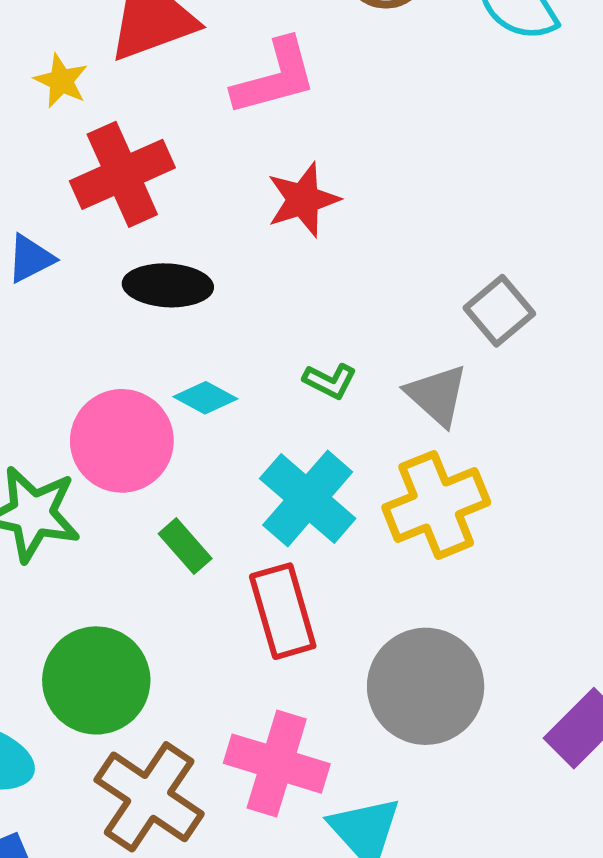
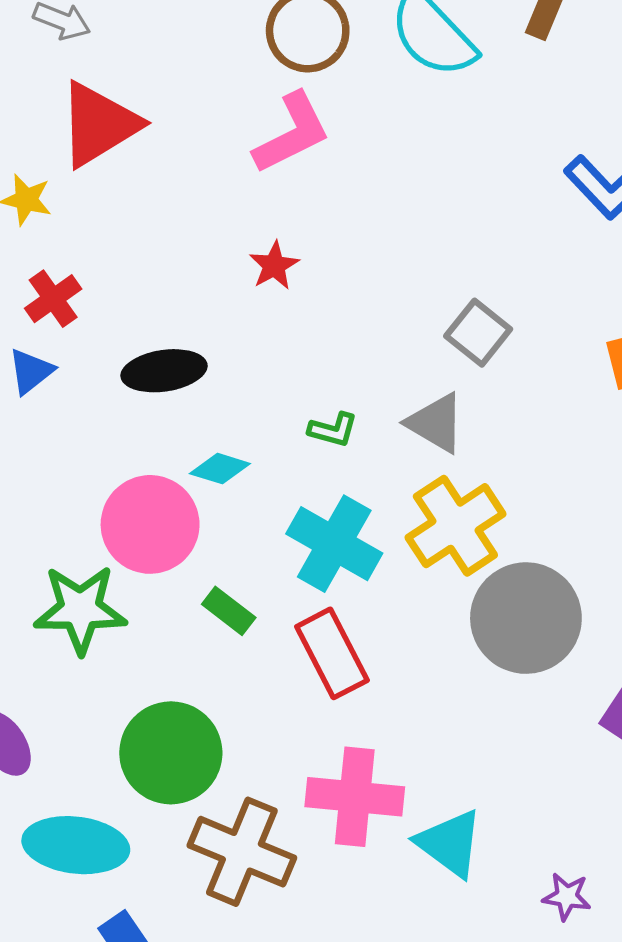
pink L-shape: (275, 77) -> (292, 133), moved
red cross: (122, 174) -> (53, 299), moved, size x0.6
red star: (303, 200) -> (274, 266), size x0.7
gray circle: (426, 686) -> (526, 618), moved

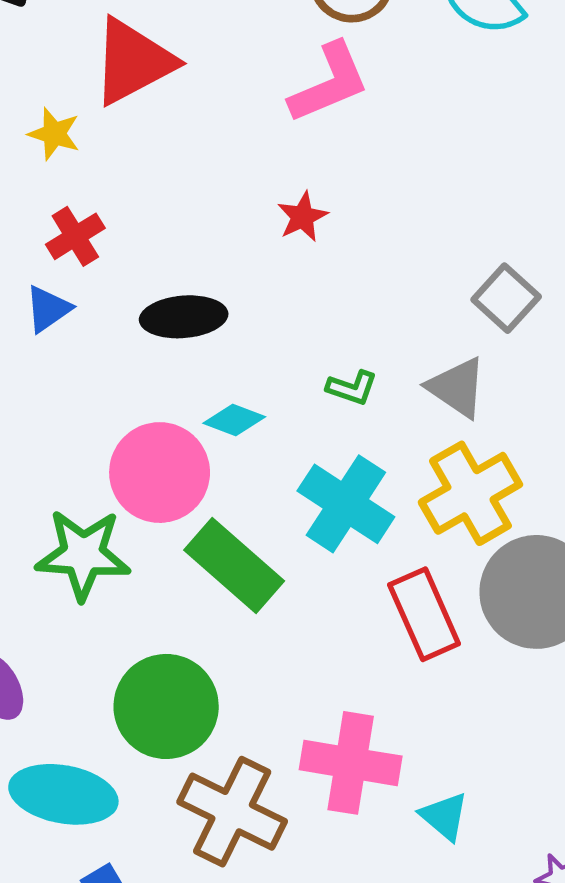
green rectangle: (229, 611) -> (234, 566), size x1.8
red rectangle: (332, 653) -> (424, 614), moved
cyan triangle: (450, 843) -> (444, 816), size x0.7

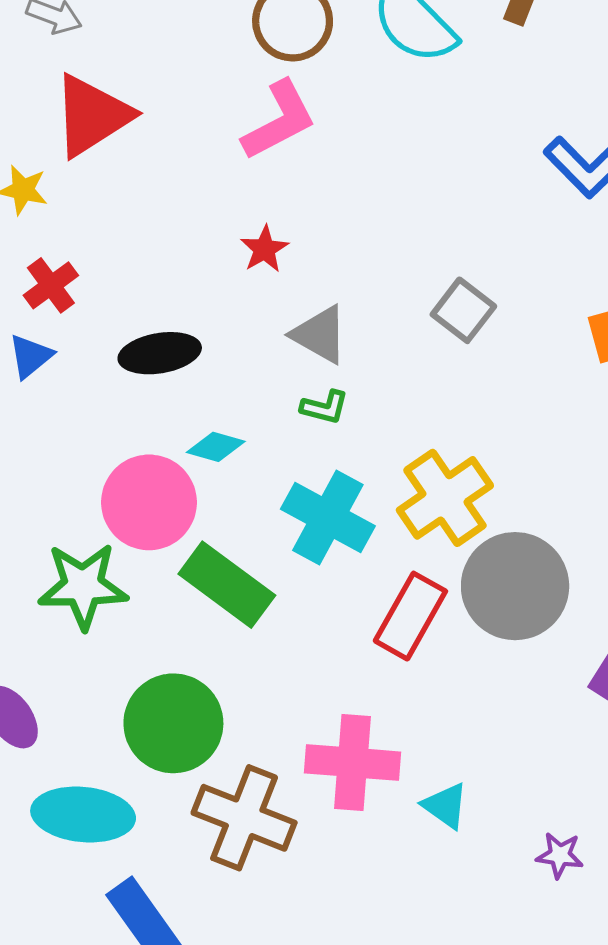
gray triangle: (457, 387) -> (320, 335), moved
red rectangle: (424, 614) -> (410, 616), turned 58

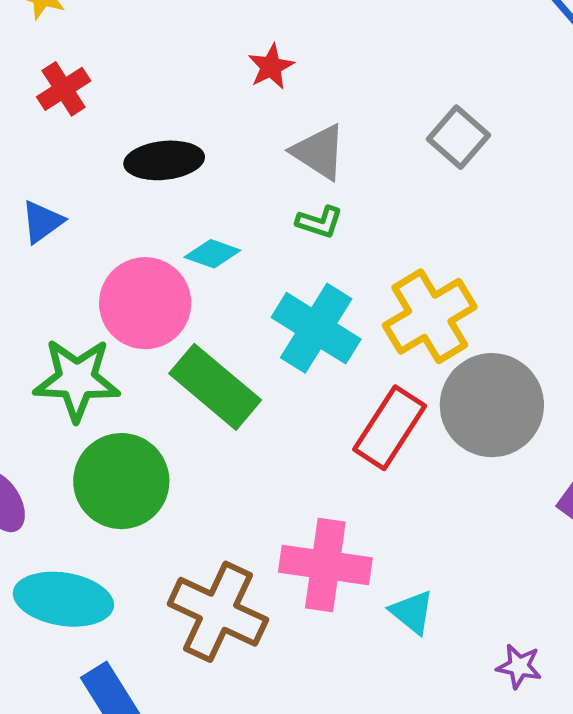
blue triangle: (31, 356) -> (42, 222), moved
green circle: (173, 723) -> (121, 481), moved

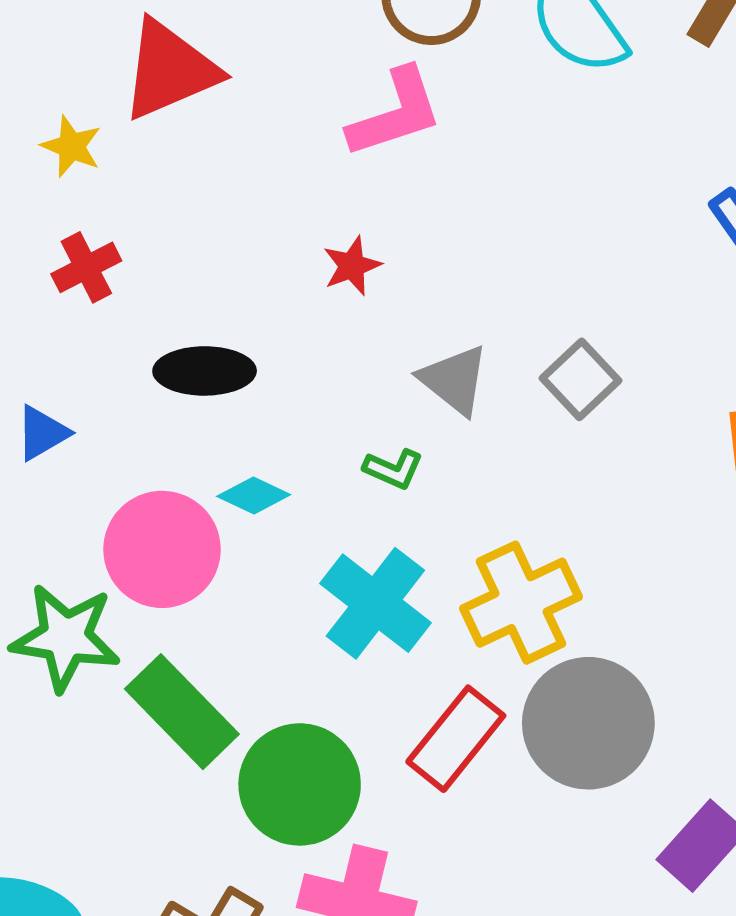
gray triangle: (319, 152) -> (454, 380), moved
green rectangle: (215, 387) -> (182, 712), moved
green circle: (121, 481) -> (300, 784), moved

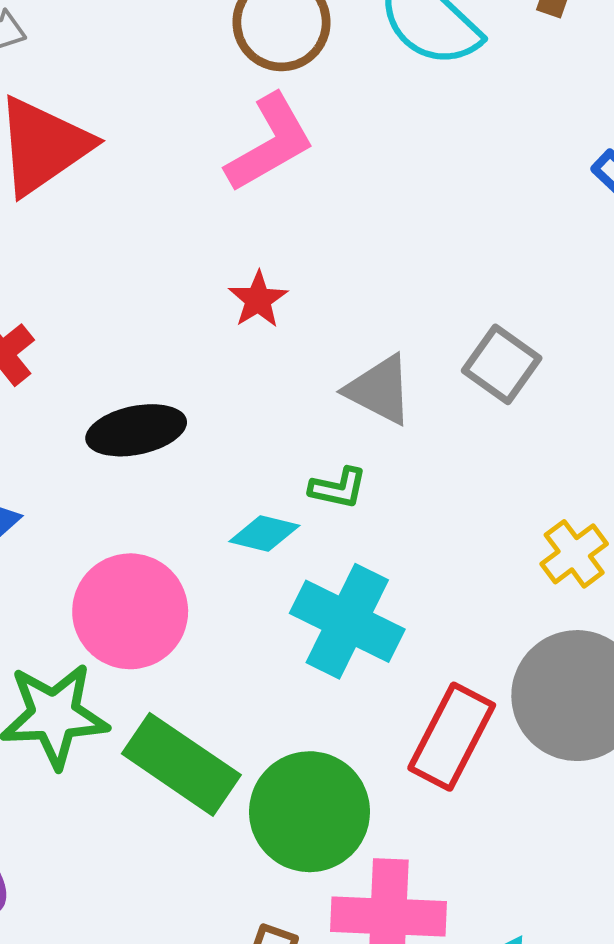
cyan diamond: (254, 495) -> (264, 534), moved
yellow cross: (521, 603) -> (574, 554), moved, size x0.6

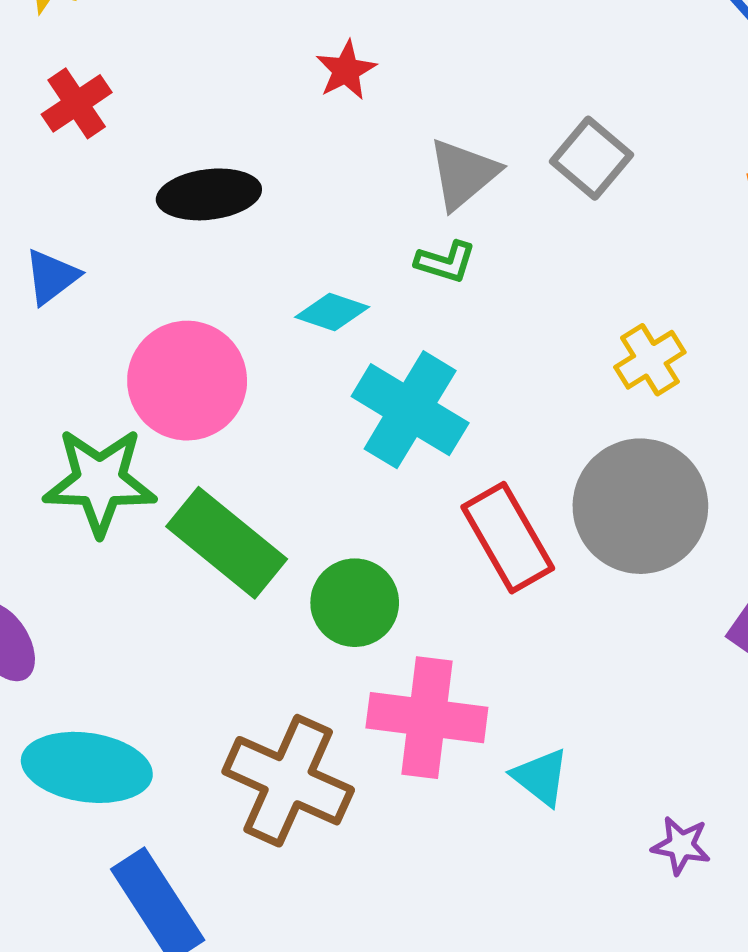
gray triangle: (379, 390) -> (463, 174), turned 48
green L-shape: (338, 488) -> (446, 262), moved
red rectangle: (452, 737) -> (508, 538), turned -62
green circle: (310, 812) -> (355, 603), size x0.7

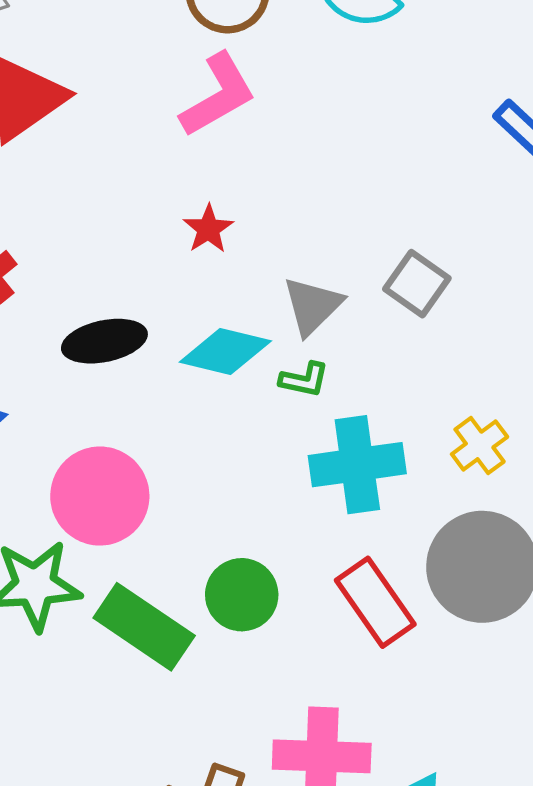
cyan diamond: (332, 312) -> (225, 351), moved, size x1.5
cyan cross: (410, 410) -> (357, 465), moved, turned -34
green circle: (355, 603) -> (242, 595), moved

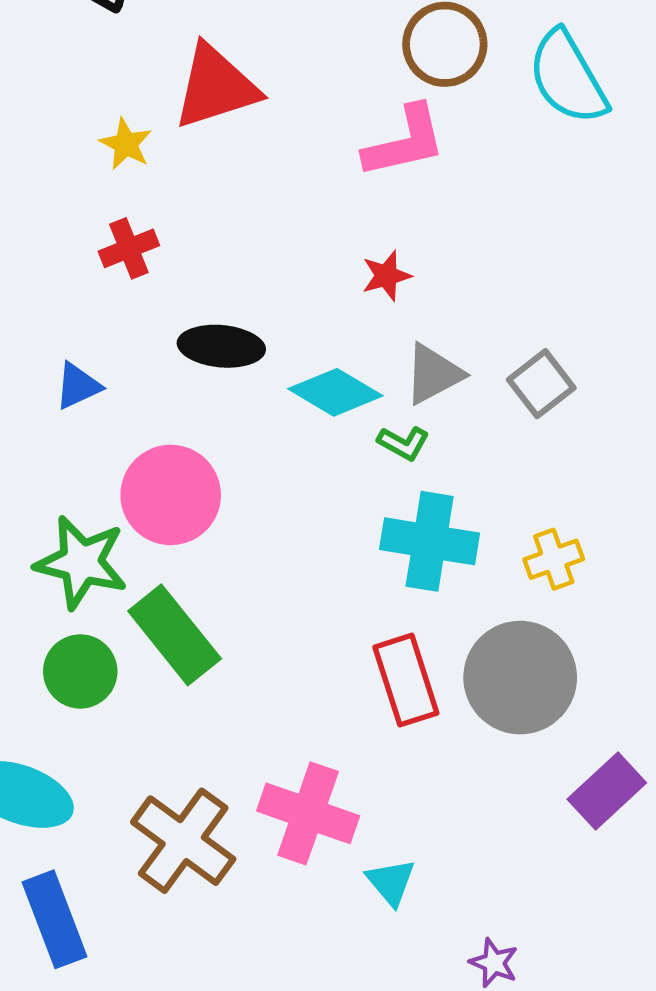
red star: (208, 229) -> (386, 276), moved
green circle: (242, 595) -> (80, 671), moved

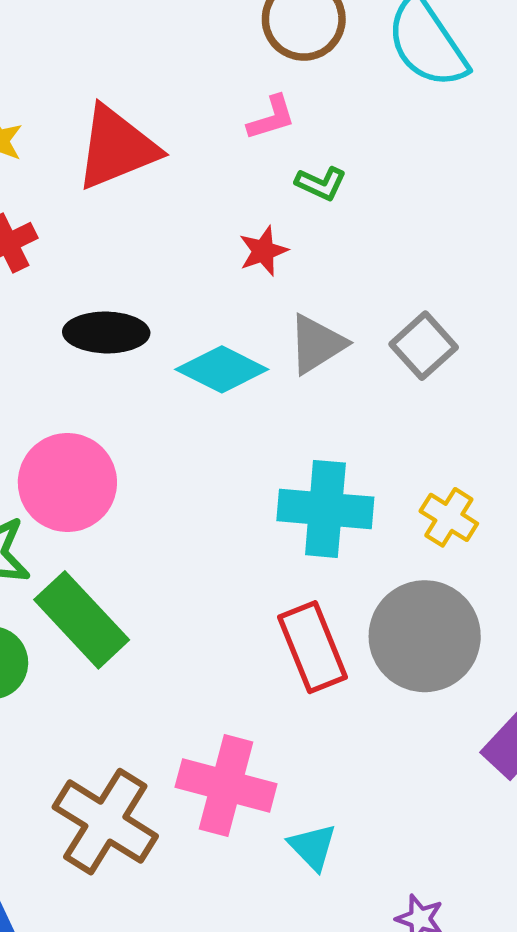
red triangle: (216, 87) -> (117, 148), moved
pink L-shape: (405, 142) -> (271, 118), size x0.6
green L-shape: (403, 443) -> (321, 184), moved
yellow cross: (554, 559) -> (449, 517), turned -34

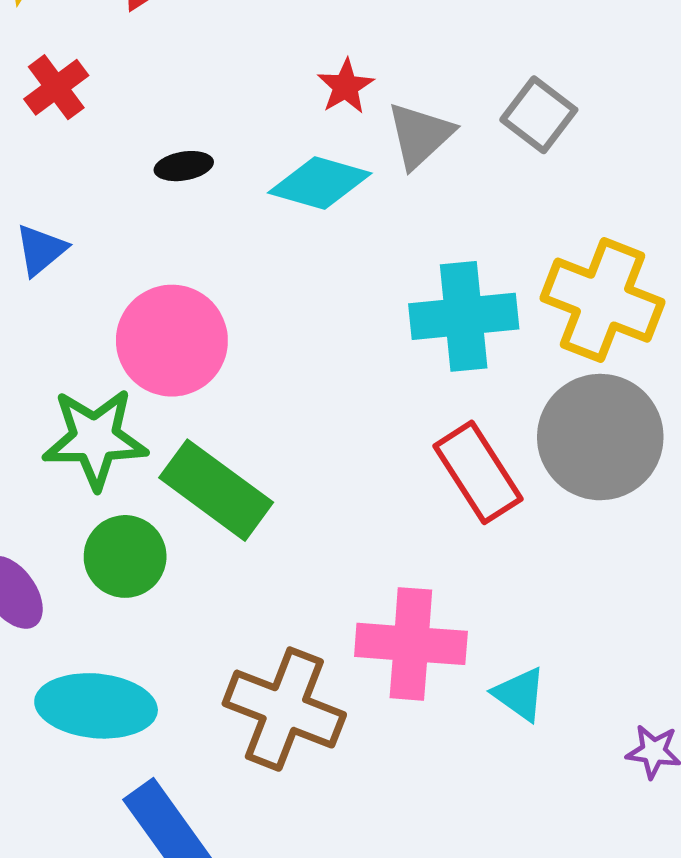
red star: (263, 251) -> (346, 86), moved
black ellipse: (106, 332) -> (184, 166), size x0.6
yellow cross: (449, 517) -> (602, 300), size x1.8

